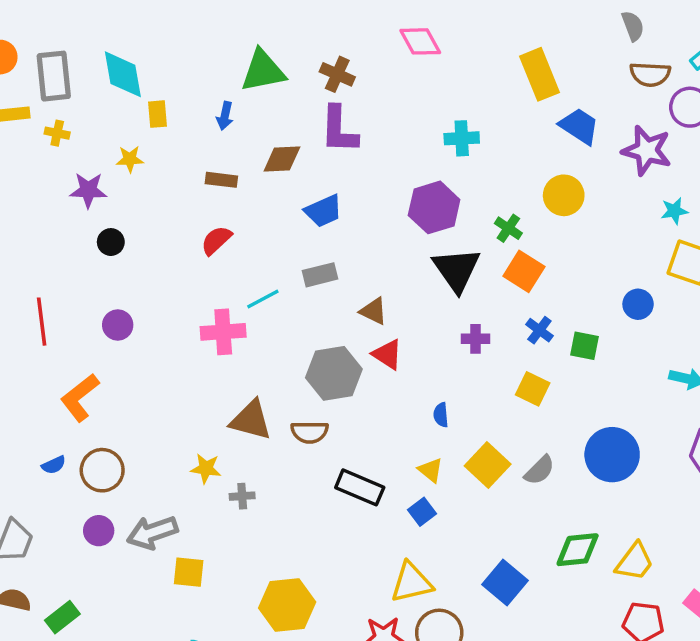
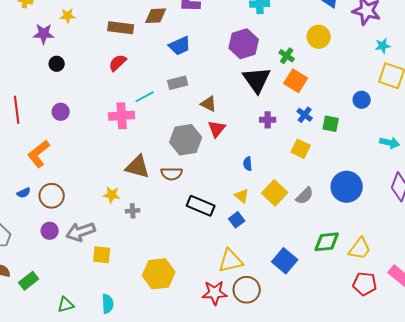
brown rectangle: (221, 180) -> (121, 28), size x1.4
red triangle: (387, 354) -> (217, 129), turned 36

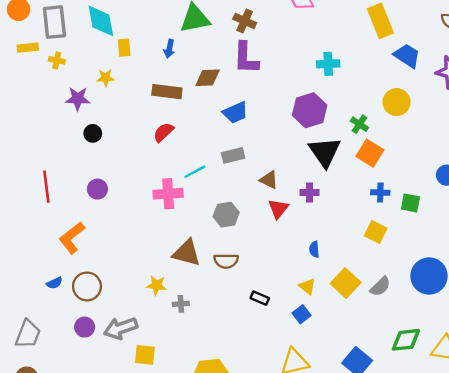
blue cross: (305, 115) -> (380, 193), turned -35
purple cross: (268, 120) -> (310, 193), moved
gray hexagon: (186, 140) -> (226, 215), moved, size x0.7
black rectangle: (201, 206) -> (260, 298), size x0.6

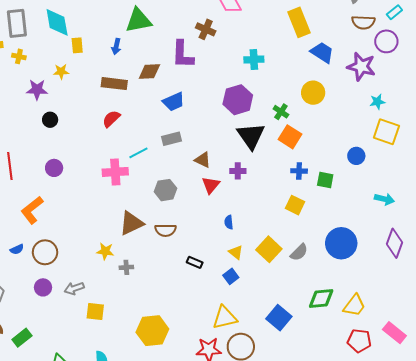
brown cross: (245, 21) -> (206, 29), moved
blue semicircle: (314, 249) -> (229, 222), moved
brown triangle: (187, 253) -> (131, 223), turned -40
gray arrow: (121, 328) -> (74, 288), size x0.7

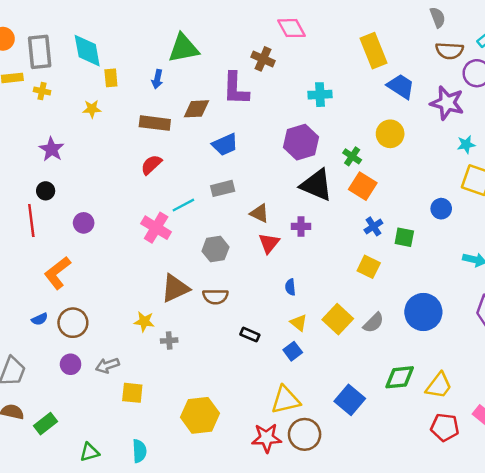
purple star: (37, 90) -> (52, 149), moved, turned 30
black circle: (50, 120) -> (46, 191), moved
black triangle: (251, 136) -> (316, 185), turned -32
blue cross: (299, 171) -> (373, 226), turned -35
pink cross: (115, 172) -> (156, 228), turned 35

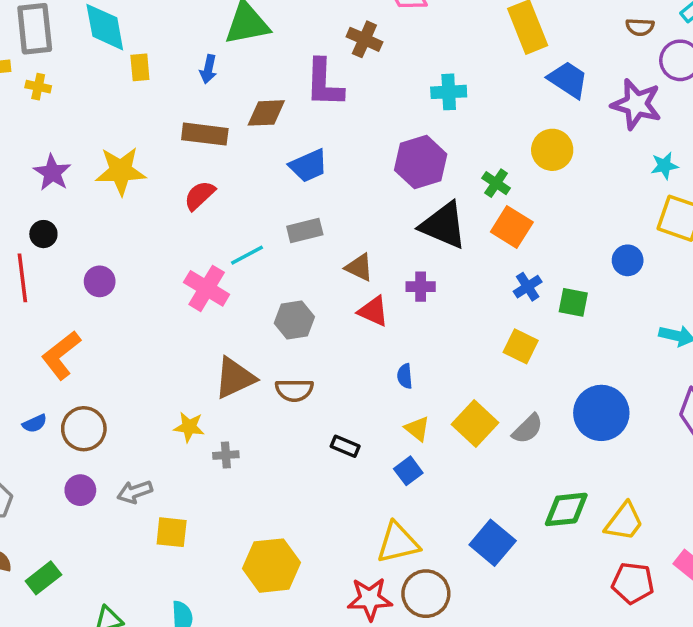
brown semicircle: (449, 51) -> (640, 27), size x0.7
yellow star: (92, 109) -> (121, 171), moved, size x1.8
red triangle: (269, 243) -> (373, 311), turned -45

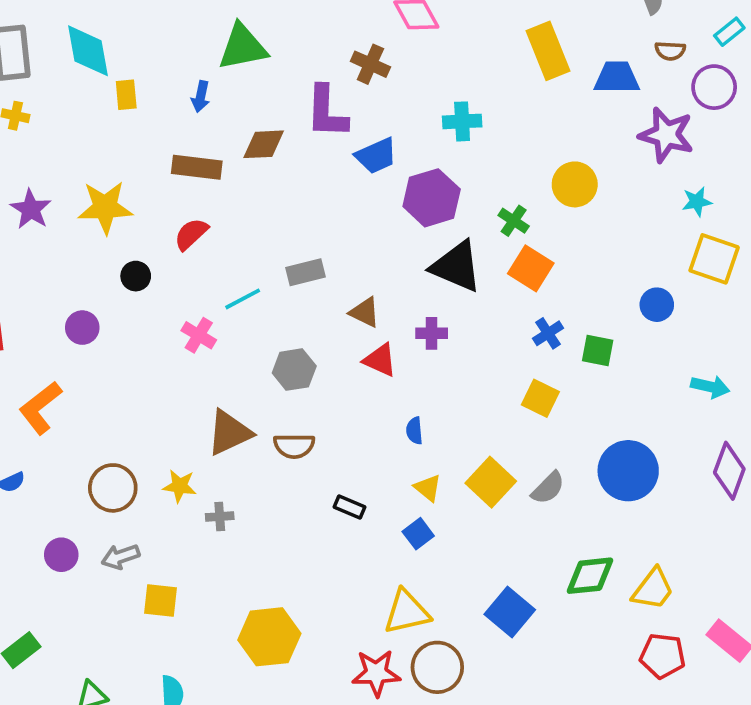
blue trapezoid: (568, 80) -> (617, 78), moved, turned -33
blue trapezoid: (308, 166) -> (376, 156), moved
black circle: (43, 234) -> (136, 276), moved
pink cross: (207, 288) -> (199, 335), size x0.7
brown circle: (84, 429) -> (113, 488), moved

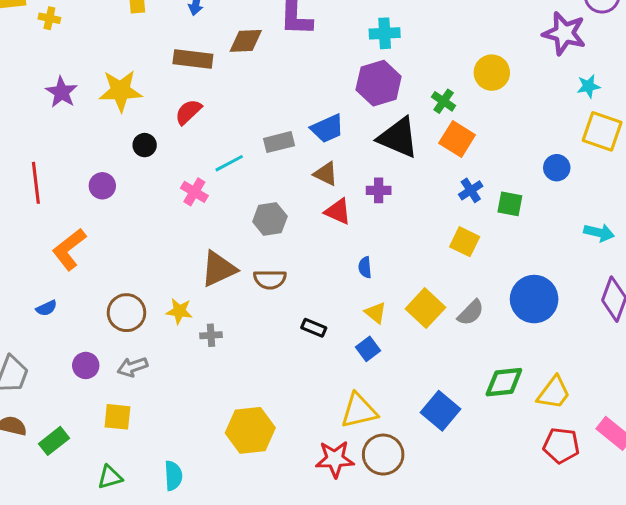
cyan cross: (462, 121) -> (385, 33), moved
blue trapezoid: (376, 156) -> (327, 128), moved
yellow square: (161, 601) -> (117, 417), moved

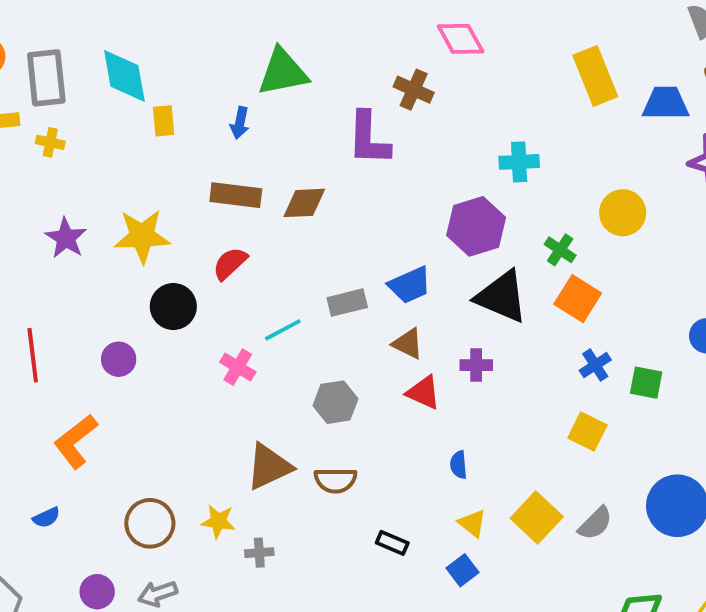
cyan cross: (385, 33) -> (519, 162), moved
brown diamond: (246, 41) -> (304, 203), moved
black circle: (145, 145) -> (173, 306), size x1.5

